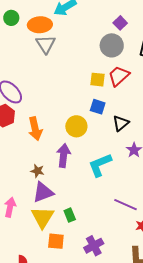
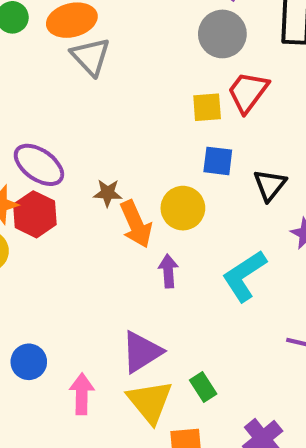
orange arrow: (35, 129) -> (136, 224), moved
purple arrow: (64, 156) -> (168, 271), size x0.7
brown star: (37, 171) -> (108, 193), moved

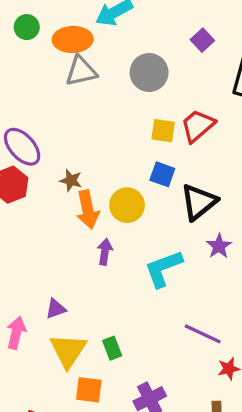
gray circle: (222, 34) -> (149, 73), moved
gray triangle: (91, 57) -> (81, 71), turned 48
black triangle: (270, 185) -> (199, 202), size x1.4
purple triangle: (142, 352) -> (56, 309), moved, size x0.6

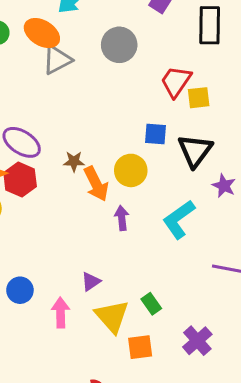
orange ellipse: (73, 39) -> (42, 33), turned 48
yellow square: (163, 131) -> (199, 98), moved

